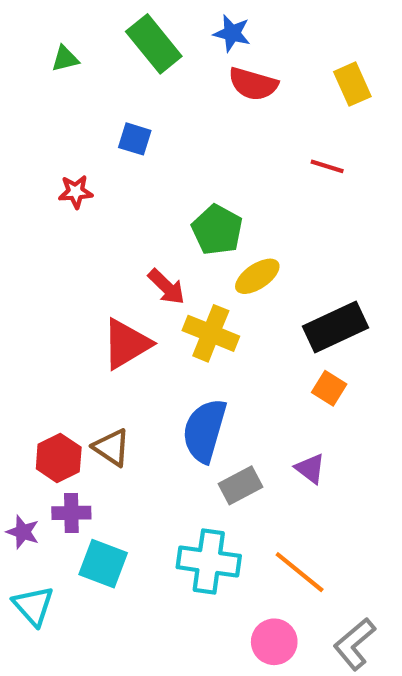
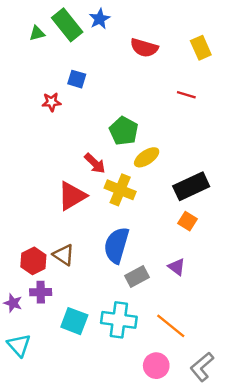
blue star: (232, 33) -> (100, 19), moved, turned 30
green rectangle: (154, 44) -> (67, 25), moved
red star: (76, 192) -> (51, 102), moved
cyan square: (103, 564) -> (74, 321), moved

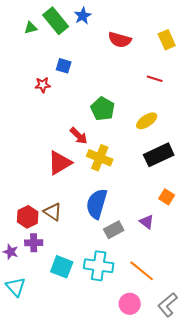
yellow ellipse: (147, 157) -> (147, 121), moved
orange square: (188, 221) -> (167, 197), moved

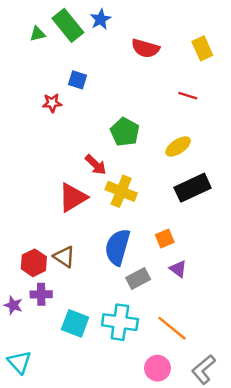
orange square: (167, 197) -> (165, 239), moved, turned 35
cyan triangle: (16, 287) -> (19, 362), moved

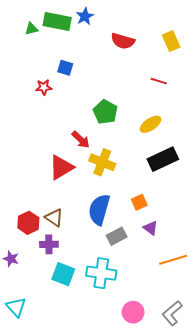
green rectangle: (68, 25) -> (57, 22), turned -40
purple cross: (41, 294) -> (49, 244), moved
orange line: (172, 328) -> (173, 260), moved, turned -56

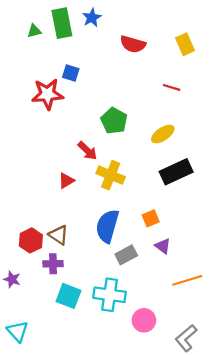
green rectangle: (57, 22) -> (62, 23), turned 68
red star: (44, 87) -> (47, 94), size x1.8
red triangle: (61, 167) -> (66, 181), size x0.6
pink circle: (133, 312) -> (144, 320), moved

